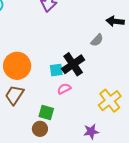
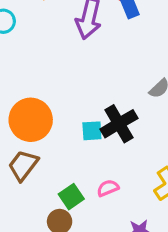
pink semicircle: (64, 89) -> (108, 188), moved
green square: (46, 113) -> (71, 197), turned 35

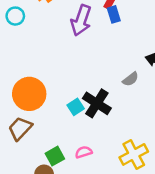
black cross: (119, 124) -> (97, 103), turned -32
cyan square: (92, 131) -> (76, 107), turned -35

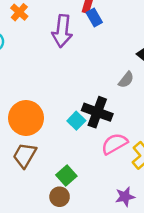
pink semicircle: (84, 152) -> (115, 144), moved, size x1.5

